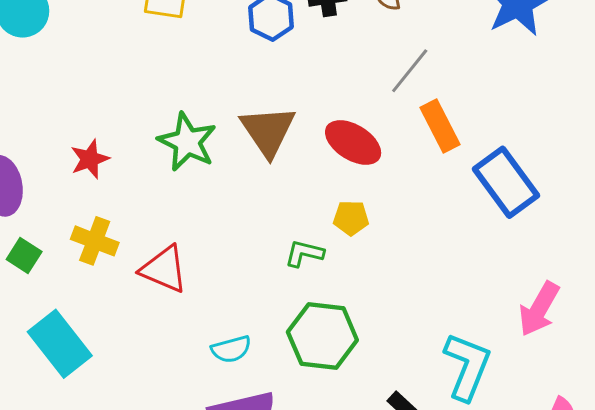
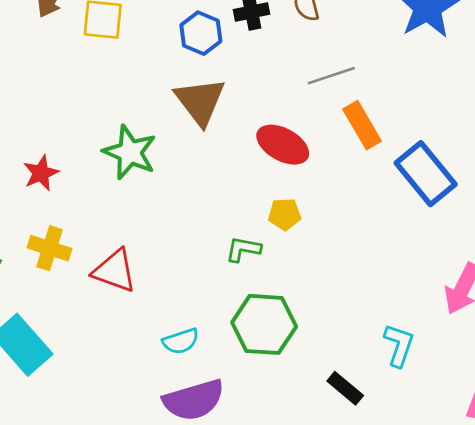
gray line: (410, 71) -> (331, 76), turned 36
brown triangle: (268, 131) -> (200, 101), moved
cyan L-shape: (467, 366) -> (399, 345), size x0.7

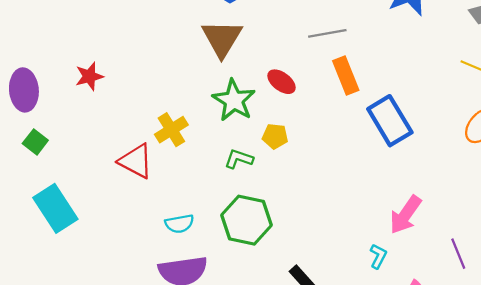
red ellipse: (283, 145) -> (282, 82), size x0.7
green star: (130, 152) -> (234, 100), moved
yellow cross: (50, 248) -> (171, 130), moved, turned 32
cyan L-shape: (399, 345) -> (378, 256), moved, size x0.7

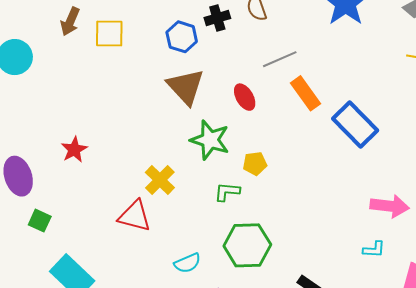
red ellipse: (282, 82) -> (245, 97), moved, turned 36
pink arrow: (405, 215) -> (390, 206), turned -105
cyan L-shape: (378, 256) -> (374, 249), turned 80

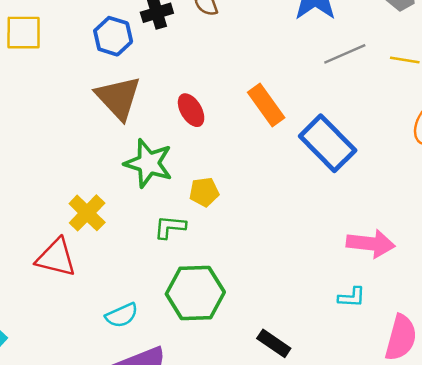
gray line: (280, 59) -> (345, 54), moved

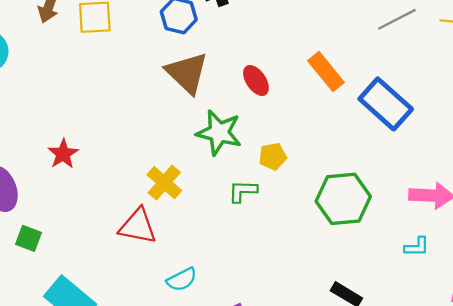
green hexagon: (195, 293) -> (343, 199), moved
cyan semicircle: (122, 315) -> (182, 279), moved

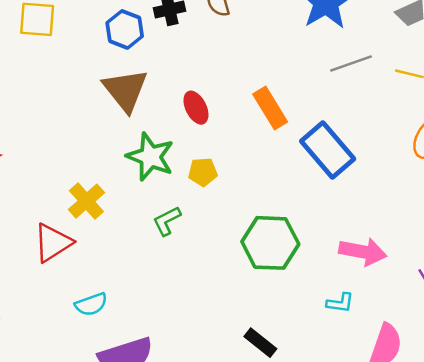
yellow pentagon: (273, 156) -> (203, 172), moved
green L-shape: (243, 191) -> (167, 221), turned -36
red triangle: (138, 226) -> (53, 243), turned -51

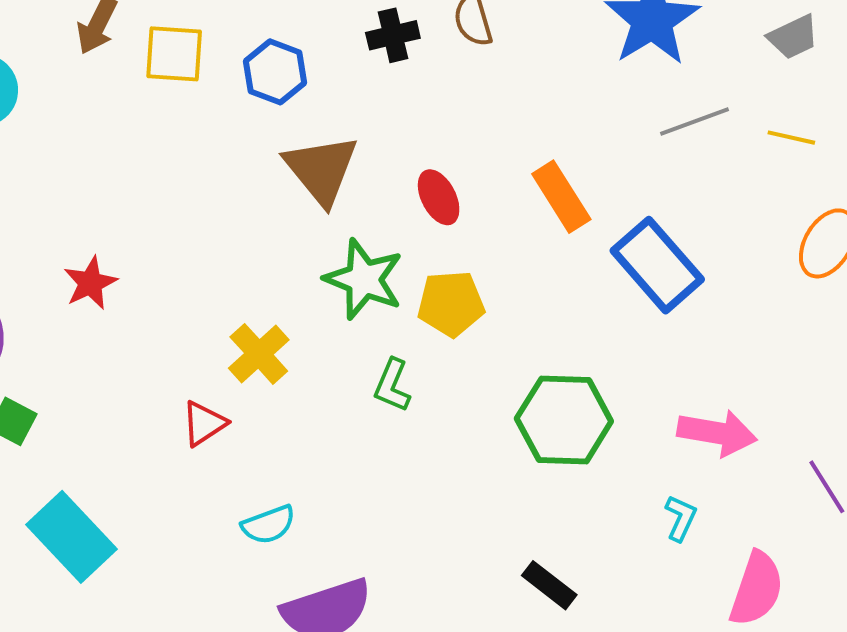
blue hexagon: (125, 29) -> (275, 72), moved
yellow pentagon: (203, 172) -> (451, 304), size x1.4
green L-shape: (167, 221) -> (392, 385), turned -40
red triangle: (53, 243) -> (204, 423), size x0.7
cyan L-shape: (340, 303) -> (681, 518), turned -72

